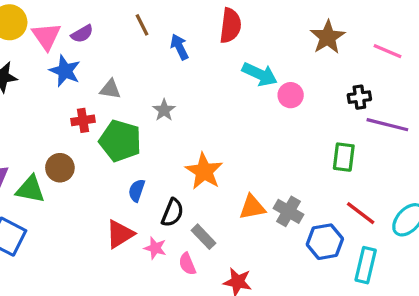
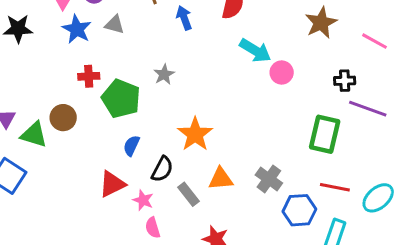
gray triangle: (110, 89) -> (115, 24), moved
green rectangle: (344, 157) -> (325, 134), size x1.4
orange triangle: (252, 207) -> (221, 179), moved
red line: (361, 213) -> (335, 187), turned -32
pink semicircle: (187, 264) -> (153, 228), moved

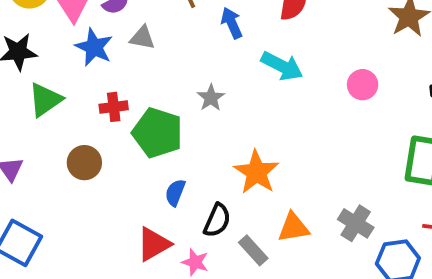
cyan arrow: (255, 50) -> (282, 66), moved
green triangle: (34, 135) -> (45, 100), moved, turned -48

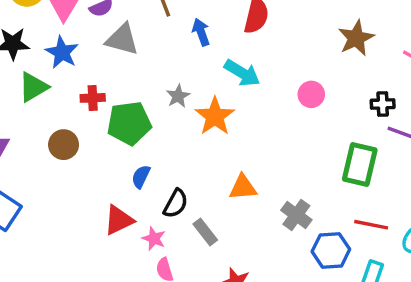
gray triangle: (142, 38) -> (122, 39), size x1.5
blue star: (94, 47) -> (62, 52), moved
green pentagon: (157, 133) -> (129, 123), turned -30
orange star: (256, 172) -> (215, 116), moved
orange triangle: (293, 227) -> (243, 187), moved

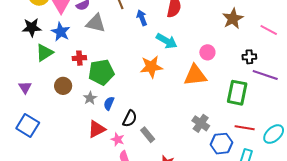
gray star: (178, 96) -> (90, 98), moved
orange star: (215, 116) -> (151, 67), turned 30
orange triangle: (243, 187) -> (195, 75), moved, size x1.4

